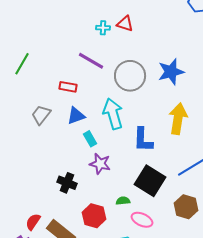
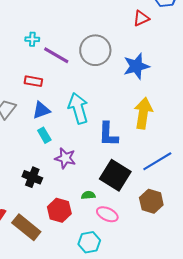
red triangle: (125, 24) -> (141, 18), moved, turned -42
cyan cross: (103, 28) -> (32, 39), moved
gray circle: (130, 76) -> (95, 50), moved
cyan rectangle: (90, 139) -> (44, 135), moved

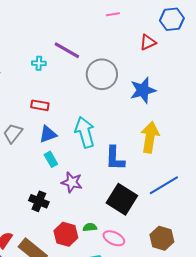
purple line: (56, 55) -> (67, 50), moved
green semicircle: (88, 195) -> (90, 227), moved
brown hexagon: (151, 201) -> (162, 238), moved

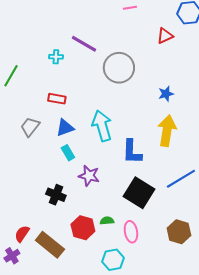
blue star: (143, 90) -> (166, 94), moved, size x0.6
pink ellipse: (114, 238) -> (131, 232), turned 55

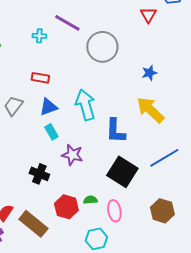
red triangle: (165, 36) -> (148, 15), turned -36
yellow arrow: (167, 131) -> (150, 110), turned -56

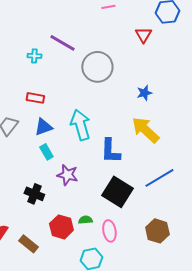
brown rectangle: (33, 224) -> (28, 244), size x0.7

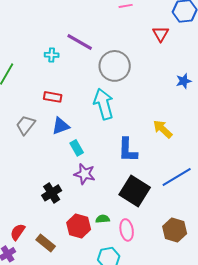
blue star: (144, 93) -> (184, 81), moved
cyan arrow: (80, 125) -> (104, 104), moved
yellow arrow: (145, 130) -> (163, 129), size x0.7
cyan rectangle: (46, 152) -> (77, 148), moved
black cross: (34, 194) -> (52, 193), turned 36

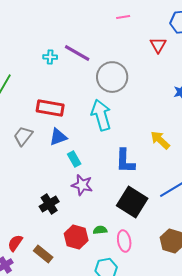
cyan cross: (52, 55) -> (50, 57), moved
red rectangle: (53, 97) -> (50, 108), size x1.5

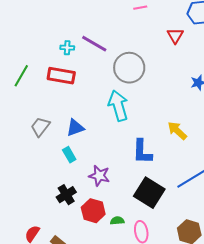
red rectangle: (50, 108) -> (61, 76), moved
cyan rectangle: (74, 159) -> (69, 155), moved
red hexagon: (76, 237) -> (93, 211), moved

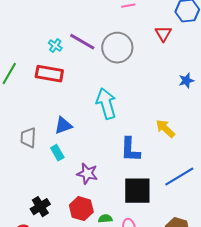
cyan cross: (67, 48) -> (55, 46), turned 32
gray circle: (129, 68) -> (117, 48), moved
gray trapezoid: (40, 127) -> (28, 138), moved, turned -35
black square: (149, 193) -> (137, 191), turned -32
black cross: (66, 195) -> (40, 207), moved

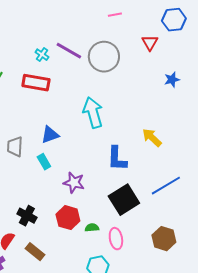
blue star: (186, 81) -> (172, 80), moved
black square: (137, 191) -> (124, 200), turned -32
black cross: (40, 207) -> (27, 216), turned -30

